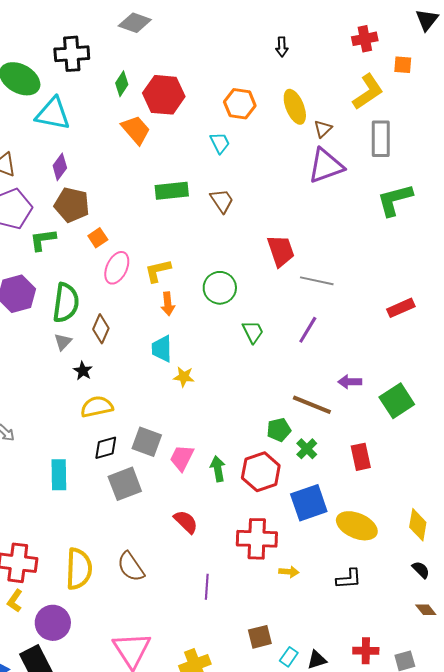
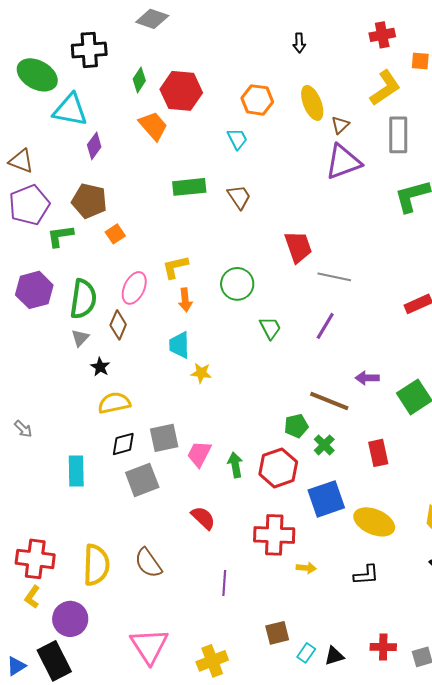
purple diamond: (60, 167) -> (94, 146), moved
pink ellipse: (117, 268) -> (134, 288), moved
gray square: (147, 442) -> (164, 438), turned -32

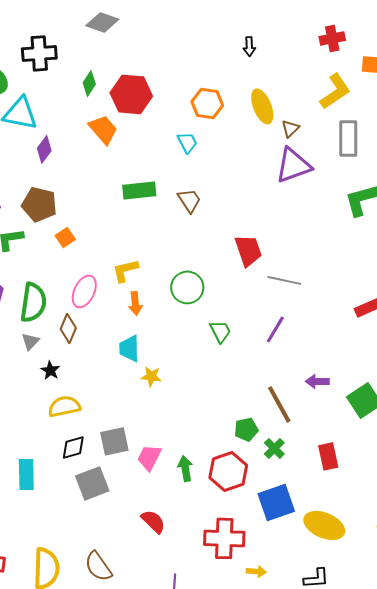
brown line: (329, 401) -> (279, 404), turned 39

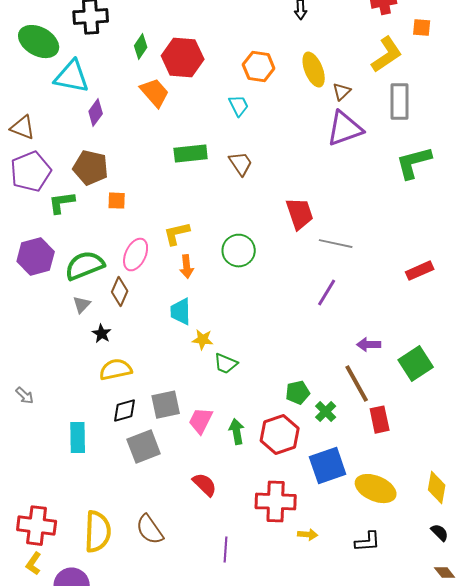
orange square: (65, 237) -> (117, 201), turned 36
green semicircle: (33, 302) -> (85, 266), turned -120
green trapezoid: (220, 331) -> (226, 364), moved, turned 140
brown line: (279, 404) -> (357, 384), moved

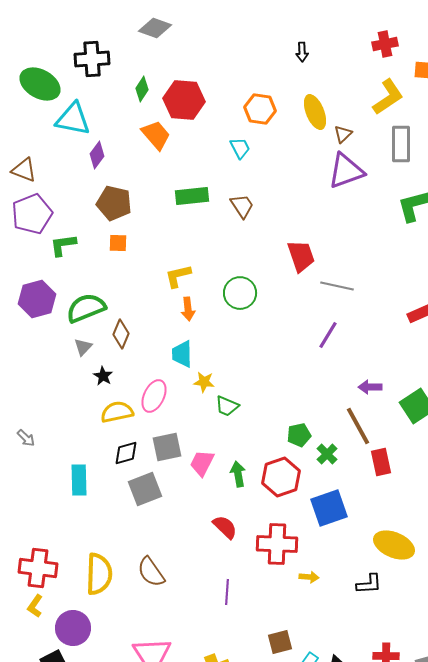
brown pentagon: (91, 168) -> (114, 203), moved
pink ellipse: (136, 255) -> (154, 396), moved
red semicircle: (205, 485) -> (225, 527), moved
yellow ellipse: (376, 489) -> (394, 545), moved

